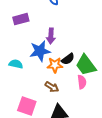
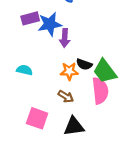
blue star: (40, 51) -> (50, 24), moved
black semicircle: (68, 59) -> (84, 64), turned 56
pink semicircle: (82, 82) -> (100, 91), size x1.6

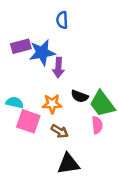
orange star: (69, 71) -> (52, 104), moved
pink semicircle: (100, 91) -> (97, 125), size x0.6
pink square: (37, 118) -> (28, 121), moved

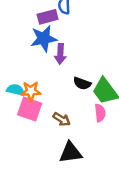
purple rectangle: (21, 46) -> (48, 17), moved
orange star: (52, 104) -> (31, 91), moved

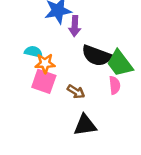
black semicircle: (82, 83) -> (97, 56), size x1.6
cyan semicircle: (16, 90) -> (33, 52), moved

